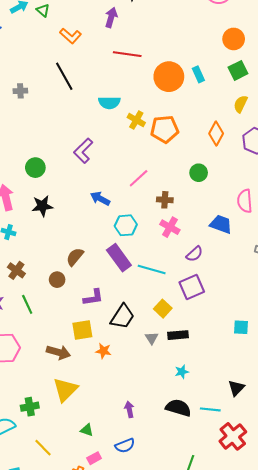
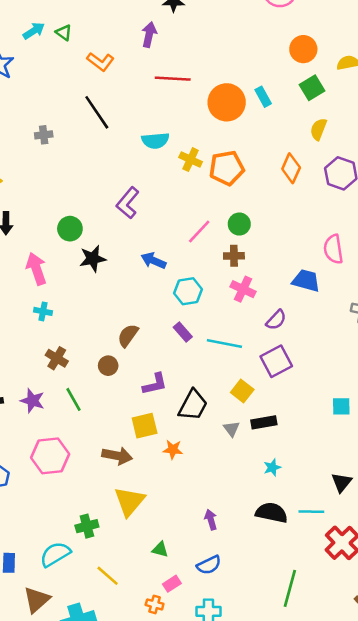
green circle: (199, 173) -> (239, 224), moved
black star: (42, 206) -> (93, 259), moved
purple rectangle: (119, 258) -> (183, 332), size x0.6

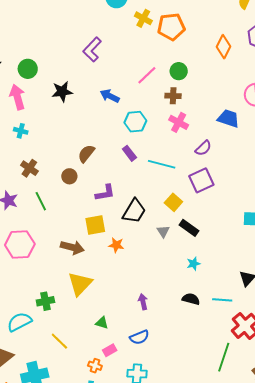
orange diamond: (291, 168) -> (223, 47), moved
green circle: (70, 229) -> (28, 69), moved
black rectangle: (264, 422) -> (189, 228), turned 42
black semicircle: (272, 513) -> (191, 299), size x0.7
green line: (290, 588) -> (224, 357), moved

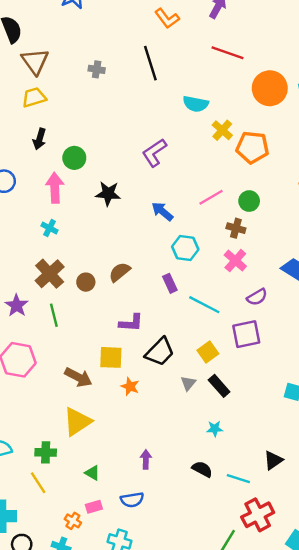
brown cross: (29, 168) -> (50, 274), size x1.4
brown circle: (69, 176) -> (86, 282), moved
green cross: (45, 301) -> (46, 452), moved

